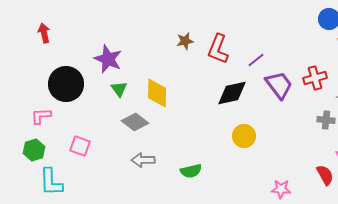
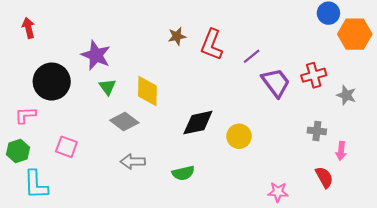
black diamond: (232, 93) -> (198, 123), moved
gray cross: (326, 120) -> (317, 131), moved

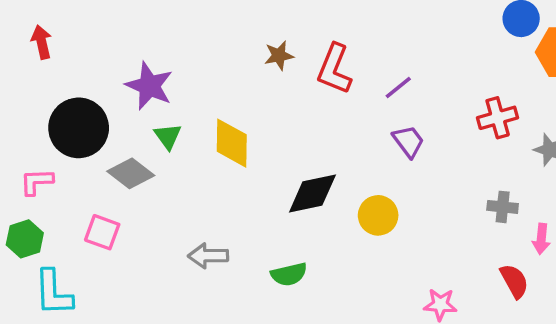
purple trapezoid: (276, 83) -> (408, 141), moved, size x0.7
gray diamond: (124, 122) -> (131, 173), moved

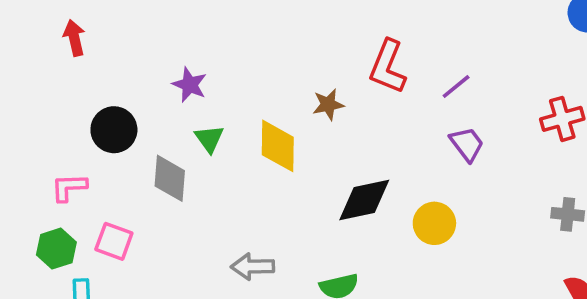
brown star: (279, 56) -> (328, 105), moved
purple star: (149, 86) -> (190, 85), size x0.7
black circle: (79, 128) -> (114, 130), size x0.7
gray diamond: (131, 173) -> (170, 178), turned 57
pink square: (102, 232) -> (114, 241), moved

